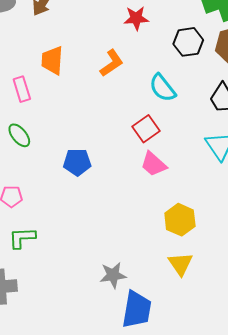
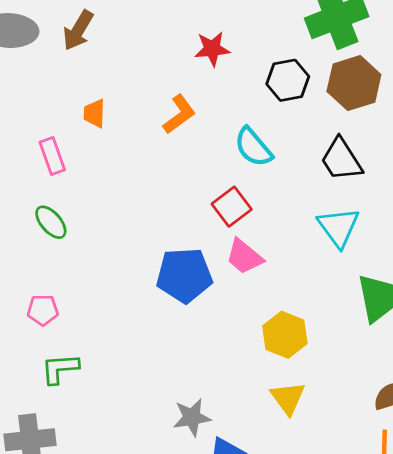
orange trapezoid: (52, 60) -> (94, 113), size x0.7
blue pentagon: (77, 162) -> (184, 275), moved, size x1.4

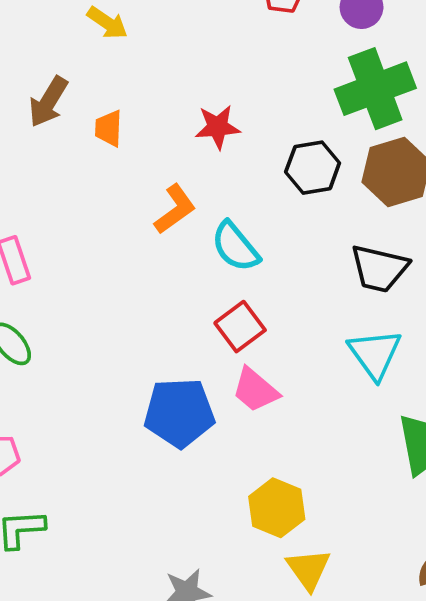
orange trapezoid: (94, 113) -> (109, 128), moved
cyan semicircle: (253, 147) -> (235, 247), moved
black trapezoid: (341, 160) -> (379, 269), turned -45
yellow hexagon: (285, 335) -> (277, 508), moved

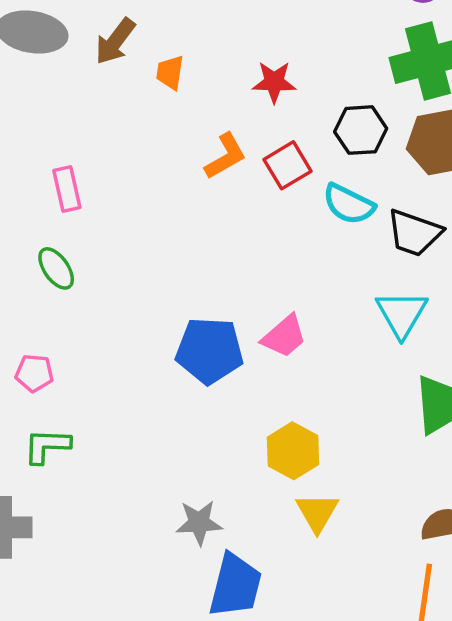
cyan semicircle: (235, 247) -> (349, 204), moved, turned -30
red square: (240, 327) -> (287, 165), moved
pink trapezoid: (255, 390) -> (284, 336), turned -87

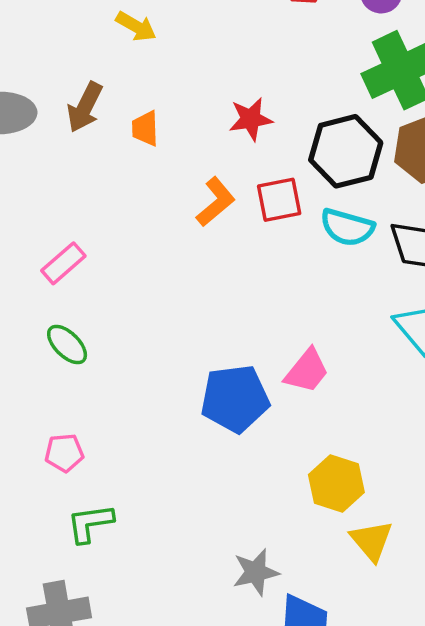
black hexagon: (361, 130) -> (346, 151), size x1.4
red square: (287, 165) -> (279, 200), turned 30
pink rectangle: (67, 189) -> (63, 263), turned 72

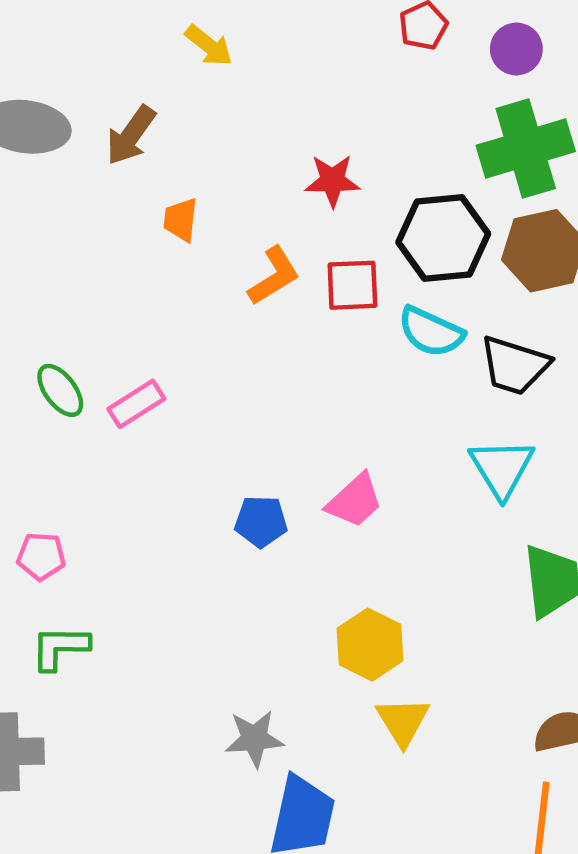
orange trapezoid: (145, 128) -> (181, 220), moved
pink rectangle: (63, 263) -> (136, 404), moved
green ellipse: (67, 345) -> (60, 390), moved
blue pentagon: (235, 399) -> (261, 521), size x0.6

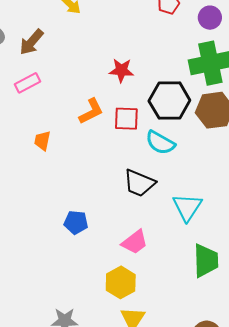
orange trapezoid: (181, 220) -> (42, 141), moved
black trapezoid: (515, 365) -> (139, 183), moved
pink rectangle: (136, 404) -> (28, 83), moved
pink trapezoid: (355, 501) -> (135, 242), moved

